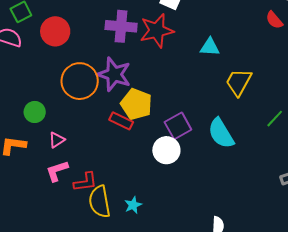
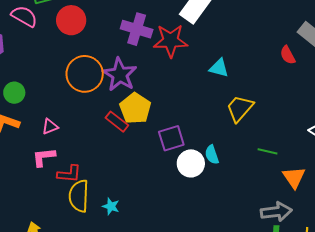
green circle: (35, 112) -> (14, 93), moved
green line: (275, 119) -> (268, 151), turned 48
cyan semicircle: (221, 133) -> (212, 155), size x0.6
white circle: (166, 150) -> (191, 163), moved
cyan star: (133, 205) -> (111, 206), turned 30

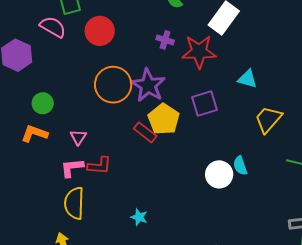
purple cross: (137, 29) -> (165, 40), size x0.6
pink triangle: (50, 127) -> (78, 137), turned -36
purple square: (171, 138) -> (205, 103), moved
red L-shape: (69, 174) -> (99, 166), moved
yellow semicircle: (79, 196) -> (74, 203), moved

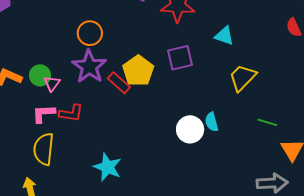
orange circle: (113, 85) -> (90, 33), size x0.7
purple star: (148, 85) -> (89, 67), moved
green circle: (43, 103) -> (40, 75), moved
cyan star: (139, 217) -> (108, 167), size x1.6

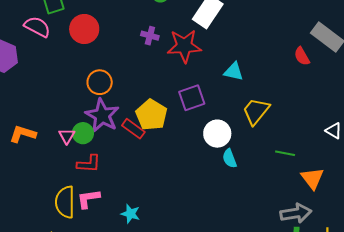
green circle: (40, 75) -> (83, 133), moved
pink L-shape: (44, 114) -> (88, 199), moved
white circle: (190, 129) -> (217, 134), moved
cyan star: (108, 167) -> (130, 214), size x0.7

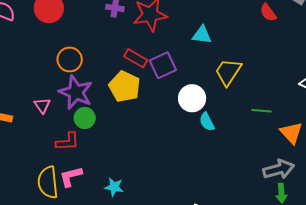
red rectangle: (133, 129) -> (136, 58), moved
green circle: (83, 133) -> (85, 118), moved
pink triangle: (67, 136) -> (42, 105), moved

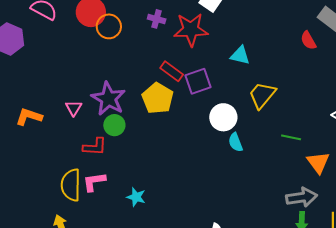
orange circle: (70, 59) -> (109, 26), moved

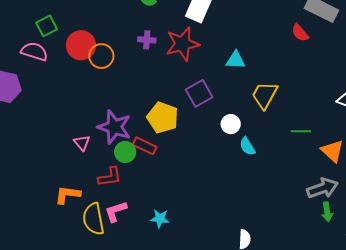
red rectangle: (172, 71) -> (145, 146), moved
orange L-shape: (29, 117) -> (68, 195), moved
white circle: (223, 117) -> (231, 124), size x0.7

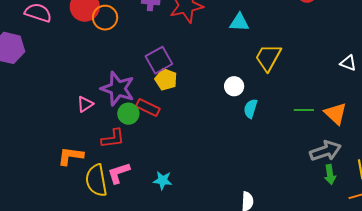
purple square: (199, 93) -> (159, 60), moved
yellow pentagon: (163, 118) -> (166, 79), size x0.7
green line: (301, 131) -> (304, 110), moved
pink triangle: (82, 143) -> (85, 104), turned 36
cyan semicircle: (247, 146) -> (251, 109), turned 48

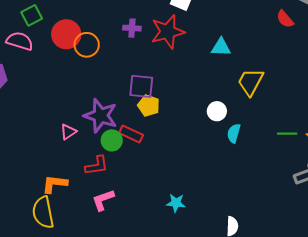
purple square: (159, 60) -> (141, 86), turned 36
yellow semicircle: (96, 180) -> (43, 212), moved
cyan star: (163, 180) -> (176, 203), moved

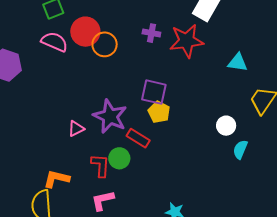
pink semicircle: (20, 41) -> (54, 42), moved
green circle: (112, 140) -> (119, 158), moved
red L-shape: (97, 165) -> (100, 165), turned -85

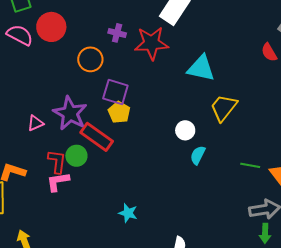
orange circle: (105, 44) -> (90, 59), moved
cyan triangle: (238, 62) -> (201, 68), size x1.4
red rectangle: (138, 138) -> (97, 137), size x1.4
pink L-shape: (103, 200) -> (58, 182), moved

